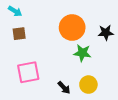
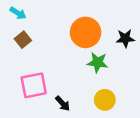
brown square: (19, 34) -> (23, 40), turned -32
black arrow: (64, 88) -> (63, 103), moved

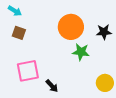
brown square: (23, 40) -> (19, 33), turned -32
yellow circle: (105, 100) -> (105, 83), moved

